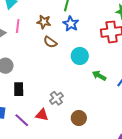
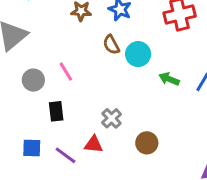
pink line: (18, 26) -> (66, 72), moved, turned -32
brown semicircle: (50, 42) -> (111, 45), moved, turned 32

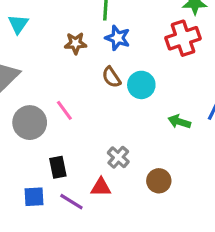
green arrow: (169, 79) -> (179, 122), moved
gray circle: (33, 80) -> (30, 123), size x1.4
black rectangle: (56, 111) -> (58, 167), moved

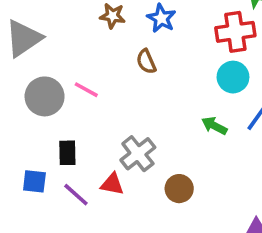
cyan circle: (141, 85) -> (233, 77), moved
pink line: (64, 110) -> (86, 90), turned -35
gray cross: (118, 157) -> (138, 154), size x1.4

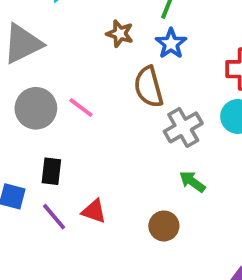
brown semicircle: (146, 61) -> (149, 87), size x1.5
green arrow: (214, 126) -> (192, 182), moved
gray cross: (138, 154) -> (183, 127), moved

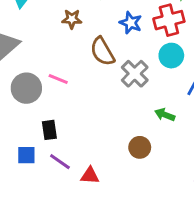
blue star: (171, 44) -> (131, 23), moved
green arrow: (192, 182) -> (165, 115), moved
red triangle: (94, 211) -> (90, 176), moved

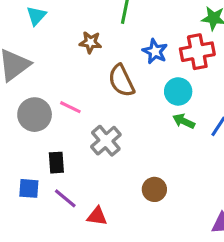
cyan circle: (171, 56) -> (178, 91), moved
gray cross: (135, 74) -> (106, 141), moved
green arrow: (165, 115) -> (184, 121), moved

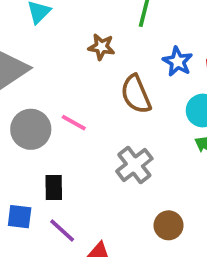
gray cross: (106, 141) -> (134, 165), moved

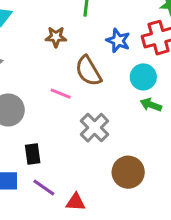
pink line: (74, 123) -> (61, 94), moved
brown circle: (169, 225) -> (128, 172), size x1.4

